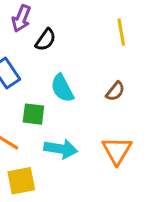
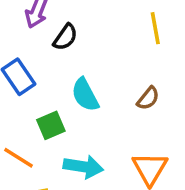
green square: (33, 114) -> (51, 125), turned -30

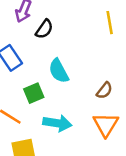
brown semicircle: (148, 98) -> (104, 91), moved

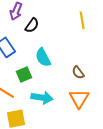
brown semicircle: (104, 91) -> (78, 73), turned 104

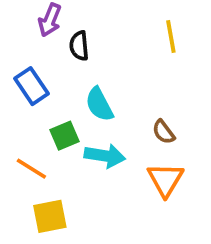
black semicircle: (32, 25) -> (79, 46), turned 140
cyan arrow: (42, 98) -> (105, 156), moved

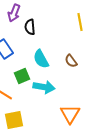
brown semicircle: (164, 132) -> (71, 61), moved
orange triangle: (165, 180) -> (70, 114), moved

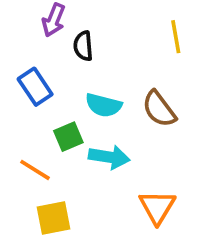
cyan semicircle: (41, 59) -> (104, 105), turned -48
brown semicircle: (71, 61) -> (159, 109), size x1.5

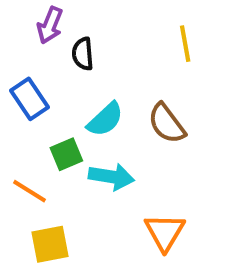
cyan semicircle: (104, 105) -> (105, 119), turned -57

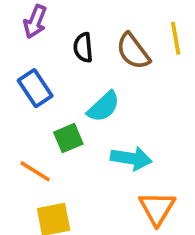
purple arrow: (50, 25) -> (35, 22), moved
brown semicircle: (167, 123) -> (133, 51), moved
cyan arrow: (111, 177) -> (131, 158), moved

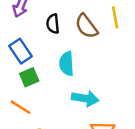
cyan semicircle: (104, 107) -> (67, 64), turned 130
green square: (68, 138) -> (29, 77), moved

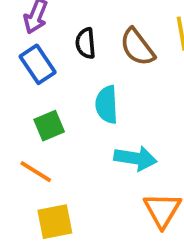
blue rectangle: (20, 51) -> (38, 64), moved

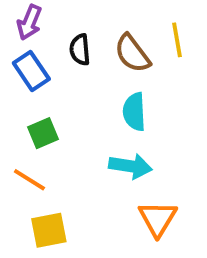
cyan semicircle: (107, 105) -> (134, 112), moved

